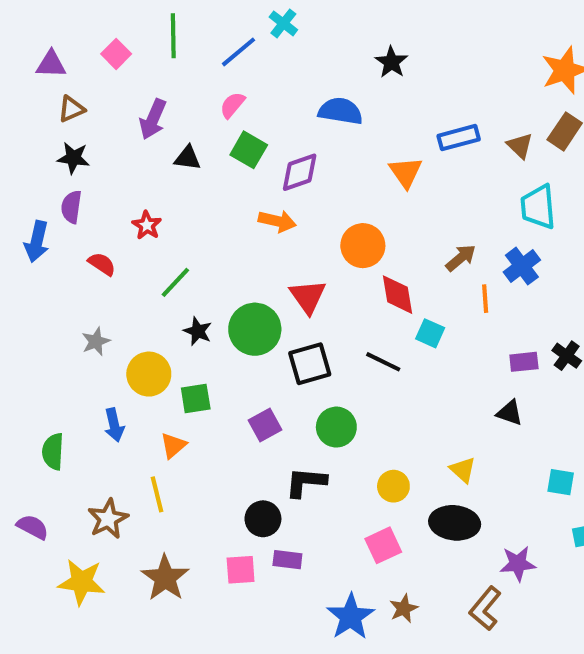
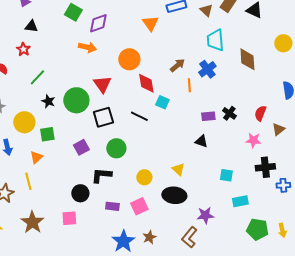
black triangle: (188, 158) -> (31, 26), moved
purple rectangle: (287, 560) -> (112, 206), moved

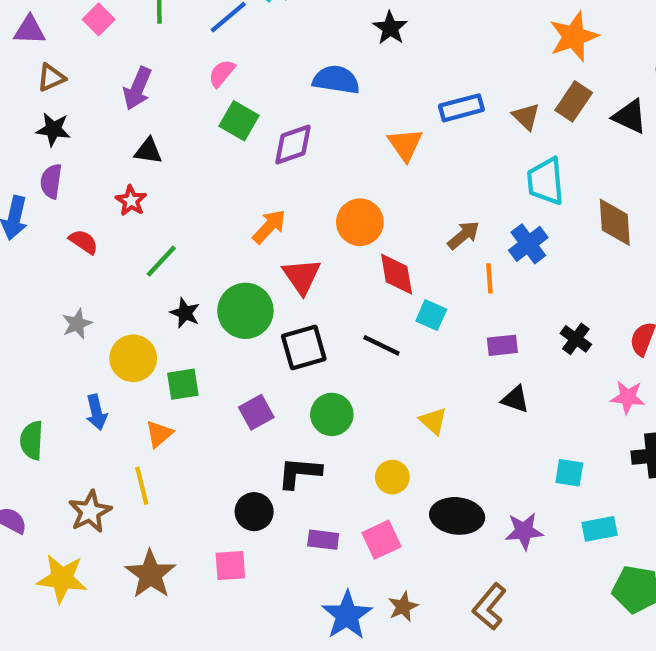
orange arrow: (87, 47) -> (269, 227), moved, turned -60
purple rectangle: (208, 116) -> (502, 345), moved
yellow triangle: (178, 169) -> (433, 421), moved
purple star: (205, 215) -> (524, 531), moved

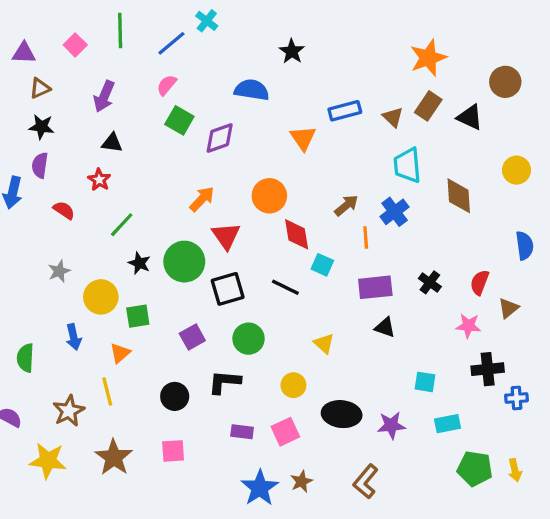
purple rectangle: (502, 345) -> (375, 287), size x1.5
black circle: (254, 512) -> (175, 396), moved

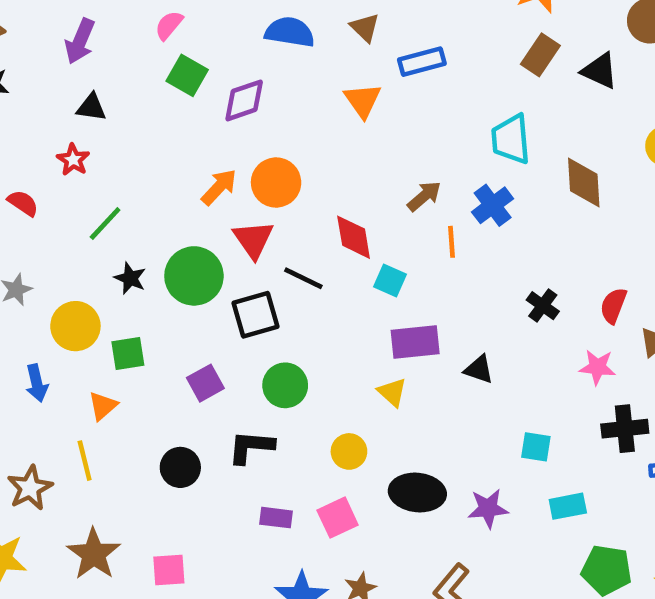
brown triangle: (393, 117) -> (365, 27), moved
orange circle: (269, 196) -> (276, 182), moved
black line: (285, 287) -> (303, 278), moved
purple rectangle: (375, 287) -> (415, 342), moved
pink square: (173, 451) -> (169, 570), moved

